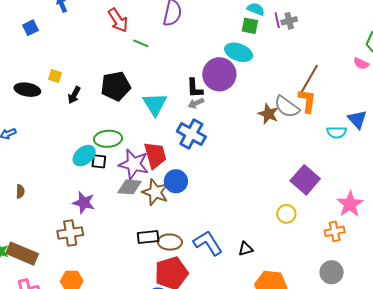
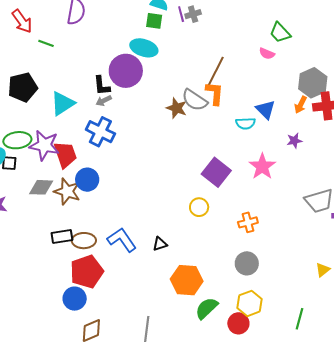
cyan triangle: (155, 104) -> (63, 103), turned 32
purple star: (134, 164) -> (44, 145), moved
pink star: (350, 204) -> (262, 166), moved

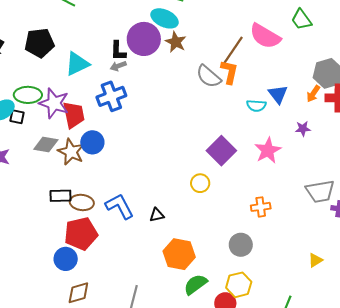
pink semicircle: (267, 54) -> (265, 36), moved, size x2.0
brown star: (177, 108) -> (176, 42), moved
blue cross: (100, 132) -> (111, 96), turned 36
orange cross: (248, 222) -> (261, 207), moved

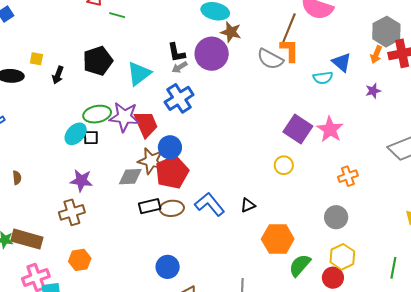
purple circle: (144, 39) -> (212, 54), moved
gray diamond: (46, 145) -> (130, 177), moved
pink star: (268, 150) -> (330, 129), moved
red pentagon: (81, 234) -> (172, 172), moved

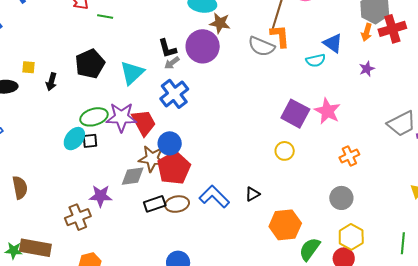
brown semicircle: (17, 178) -> (20, 188), size x1.6
purple star: (81, 181) -> (101, 196), moved

